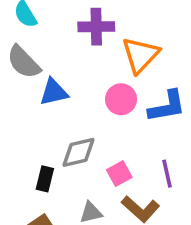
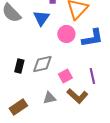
blue triangle: (54, 92) -> (41, 18), moved, turned -42
black rectangle: (45, 179) -> (19, 66), moved

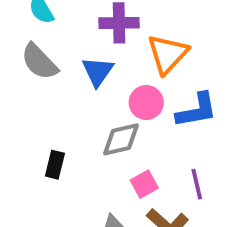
gray diamond: (42, 64) -> (121, 139), moved

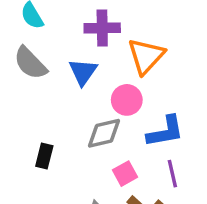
blue L-shape: (197, 110) -> (165, 132), moved

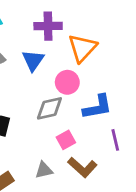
purple line: (172, 174) -> (115, 140), moved

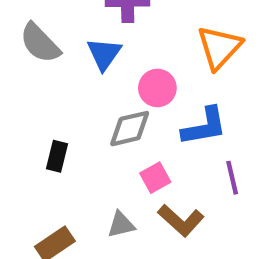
orange triangle: (82, 48) -> (219, 47), moved

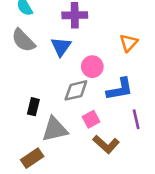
orange triangle: (219, 47) -> (129, 43), size x0.7
gray triangle: (121, 225) -> (55, 129), moved, size x1.6

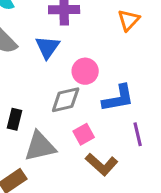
orange triangle: (129, 43) -> (129, 20), moved

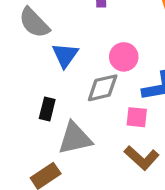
blue triangle: (48, 47) -> (65, 55), moved
pink square: (84, 134) -> (137, 117), moved, turned 35

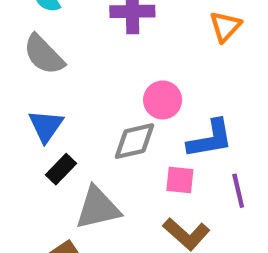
blue triangle: (65, 55) -> (46, 126), moved
black rectangle: (47, 109) -> (61, 169), turned 30

